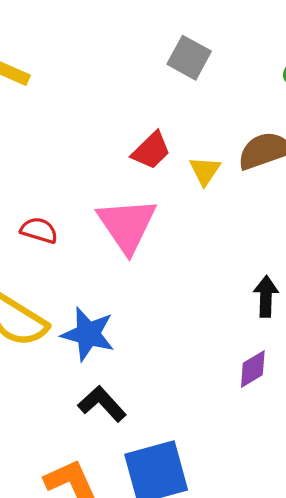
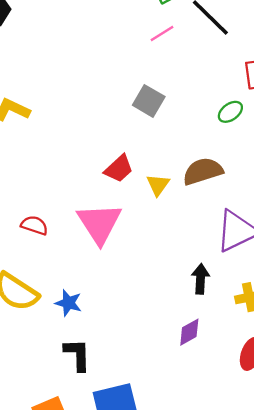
blue star: (88, 334) -> (68, 303), size x0.7
black L-shape: (102, 404) -> (77, 355), turned 39

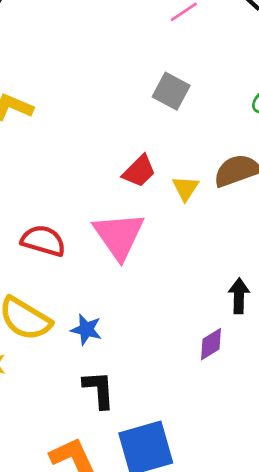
red semicircle: (34, 225) -> (43, 241), size x1.4
purple diamond: (189, 332) -> (211, 344), moved

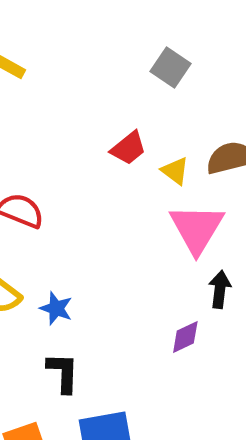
yellow triangle: (185, 188) -> (175, 171), turned -32
pink triangle: (119, 236) -> (197, 229), moved

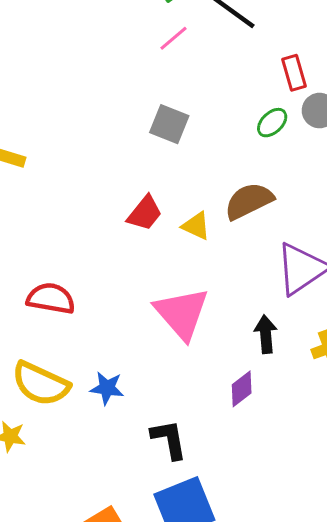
pink triangle: (197, 229) -> (182, 313), moved
black L-shape: (63, 373) -> (169, 439), moved

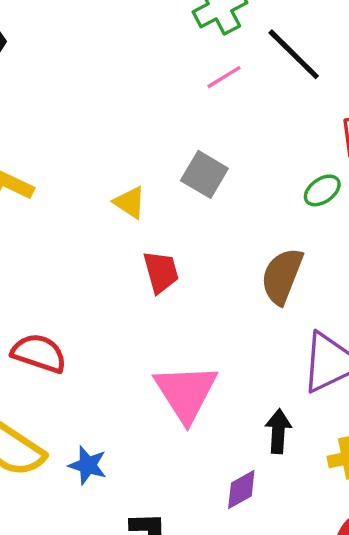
brown semicircle: (249, 201) -> (282, 276), turned -51
red trapezoid: (145, 213) -> (161, 272), turned -63
yellow triangle: (196, 226) -> (130, 202), moved

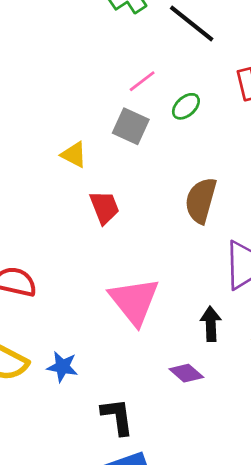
pink line: (224, 77) -> (142, 81), moved
green ellipse: (322, 190) -> (186, 106), moved
purple diamond: (241, 489) -> (186, 373), turned 76

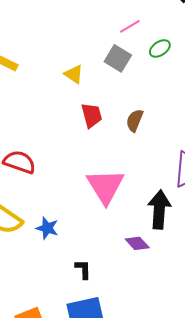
brown semicircle: (201, 200) -> (135, 120), moved, size x0.7
black arrow: (211, 324) -> (159, 209), size x1.5
black L-shape: (117, 417) -> (83, 269), size x0.7

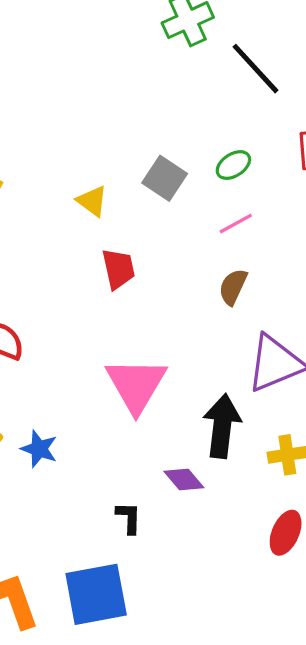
pink line: (130, 26) -> (236, 224), moved
brown semicircle: (135, 120) -> (233, 287), moved
black L-shape: (83, 269) -> (129, 518), moved

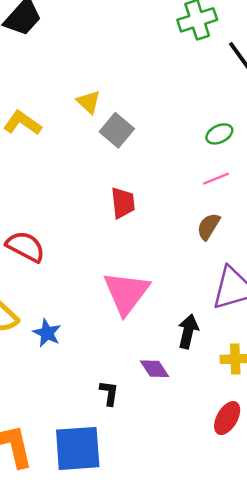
gray square: (165, 178) -> (117, 130), moved
yellow triangle: (92, 201) -> (89, 102), moved
black arrow: (222, 426) -> (188, 331), size x0.7

